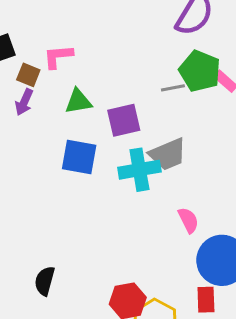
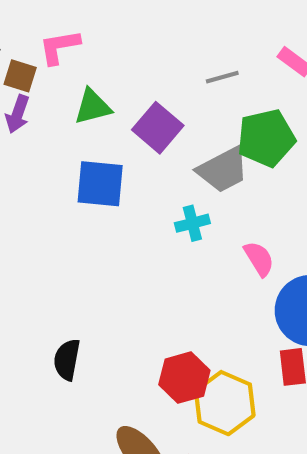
green pentagon: (200, 71) -> (266, 138), moved, turned -30
purple square: (124, 120) -> (158, 128), turned -32
cyan cross: (139, 170) -> (192, 223), moved, size x0.6

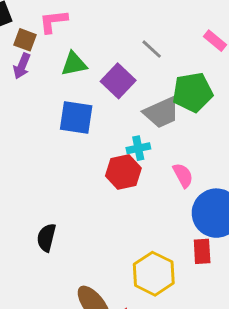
gray line: (222, 77) -> (152, 49), moved, turned 55
red hexagon: (184, 378) -> (123, 172), moved

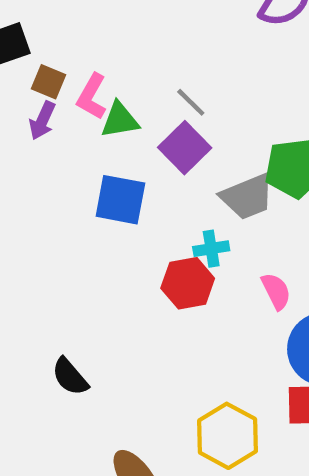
pink L-shape: (53, 21) -> (92, 97), moved, turned -56
gray line: (152, 49) -> (191, 102), moved
black semicircle: (46, 238) -> (70, 377), turned -56

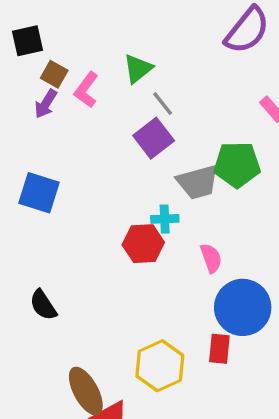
green triangle: (120, 120) -> (138, 69), moved, turned -36
blue square: (120, 200) -> (39, 193), moved

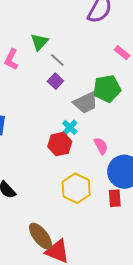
purple square: (154, 138) -> (55, 81), size x0.7
cyan cross: (165, 219) -> (70, 127), turned -35
yellow hexagon: (160, 366) -> (76, 188), moved

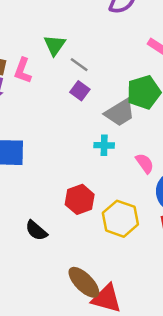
cyan cross: (70, 127) -> (104, 145), turned -35
red hexagon: (60, 144) -> (80, 199), moved

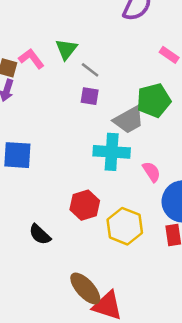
pink L-shape: (23, 71) -> (31, 59), moved, turned 120
purple square: (80, 91) -> (90, 96), turned -30
cyan cross: (104, 145) -> (112, 152), size x1.8

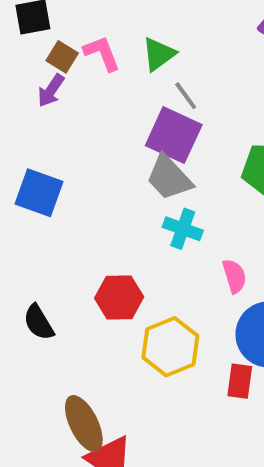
purple square: (90, 96) -> (174, 135), size x1.8
gray trapezoid: (129, 120) -> (169, 178), moved, turned 60
cyan cross: (112, 152) -> (183, 229), size x0.7

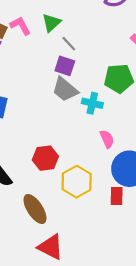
purple square: (174, 135) -> (65, 66), size x0.7
cyan cross: (183, 229) -> (92, 103), moved
brown ellipse: (84, 424) -> (35, 209), moved

